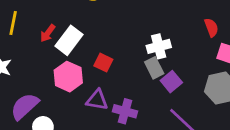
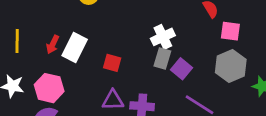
gray rectangle: (154, 68) -> (162, 59), turned 54
pink hexagon: (68, 77) -> (49, 88), moved

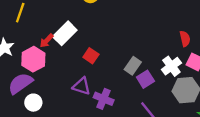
white cross: (163, 37) -> (171, 66), moved, turned -30
red arrow: (53, 44) -> (47, 41), moved

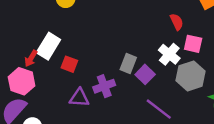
red square: (91, 56) -> (69, 64), moved
purple cross: (104, 99) -> (104, 86), moved, turned -30

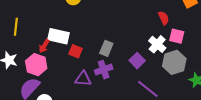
white rectangle: (48, 46) -> (59, 36), turned 70
gray rectangle: (128, 63) -> (106, 48), moved

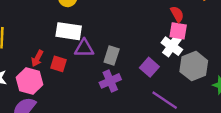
white rectangle: (59, 36) -> (69, 31), moved
pink square: (177, 36) -> (178, 31), moved
red square: (75, 51) -> (59, 64), moved
purple triangle: (83, 79) -> (84, 48), moved

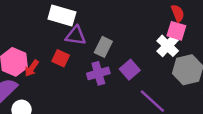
red arrow: (37, 58) -> (32, 68), moved
red square: (59, 64) -> (61, 58), moved
purple square: (149, 67) -> (130, 70), moved

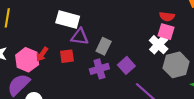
red semicircle: (178, 13) -> (167, 16), turned 120
red square: (61, 58) -> (67, 56), turned -32
red arrow: (32, 68) -> (42, 54), moved

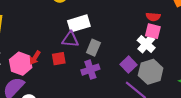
white rectangle: (68, 20) -> (79, 23), moved, turned -30
purple square: (126, 65) -> (128, 65), moved
gray hexagon: (176, 65) -> (151, 72), moved

